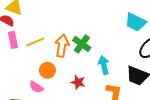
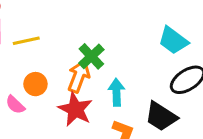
orange arrow: (62, 46) -> (79, 76), moved
red star: (78, 82) -> (75, 109), size x1.6

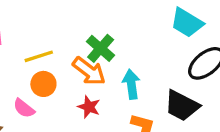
yellow line: (26, 41) -> (39, 56), moved
orange arrow: (79, 76) -> (89, 71), turned 112
red star: (75, 109) -> (89, 107), size x0.6

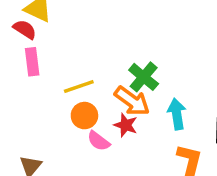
red star: (89, 107) -> (126, 125), moved
pink semicircle: (24, 108) -> (99, 141), moved

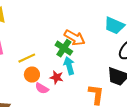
orange arrow: (132, 101) -> (75, 38), moved
cyan arrow: (177, 114) -> (69, 66), moved

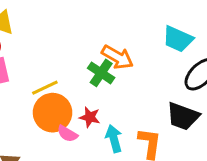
cyan arrow: (69, 66) -> (114, 139), moved
orange circle: (32, 75) -> (53, 113), size x1.6

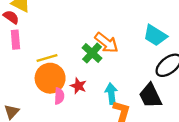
black trapezoid: (183, 116) -> (150, 96), turned 36
pink semicircle: (67, 134) -> (59, 96), turned -126
cyan arrow: (114, 139) -> (111, 94), moved

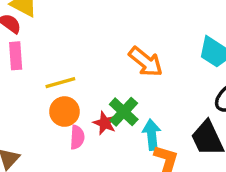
green cross: (92, 53) -> (124, 112), moved
orange circle: (50, 78) -> (64, 112), size x0.7

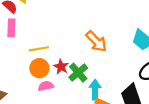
red star: (105, 123) -> (61, 67), moved
pink semicircle: (77, 137) -> (46, 86), turned -112

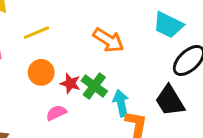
yellow line: (39, 49) -> (36, 33), moved
orange circle: (39, 68) -> (41, 72), moved

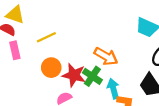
orange arrow: (108, 40) -> (106, 56), moved
red star: (70, 83) -> (74, 75), size x1.5

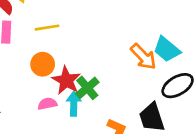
orange arrow: (106, 56) -> (143, 57), moved
cyan arrow: (113, 89) -> (74, 104), moved

